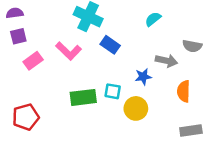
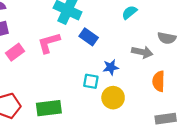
pink L-shape: (69, 51) -> (49, 43), turned 120
blue star: (143, 77) -> (111, 67), moved
green rectangle: (83, 97) -> (49, 108), moved

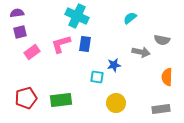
blue rectangle: (89, 37) -> (85, 44), moved, turned 63
orange semicircle: (159, 81) -> (167, 77), moved
yellow circle: (113, 98) -> (116, 103), moved

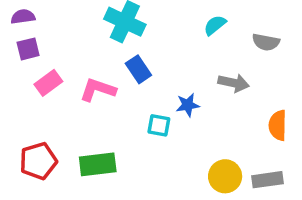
gray semicircle: (162, 40) -> (266, 42), moved
pink L-shape: (61, 44) -> (98, 90), moved, turned 35
blue rectangle: (85, 44) -> (138, 69), turned -42
yellow circle: (116, 103) -> (225, 176), moved

